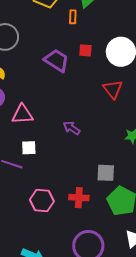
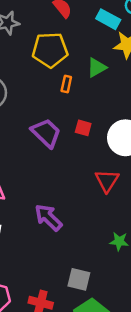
orange rectangle: (73, 17) -> (66, 84), moved
purple arrow: (72, 128) -> (48, 218), size x1.4

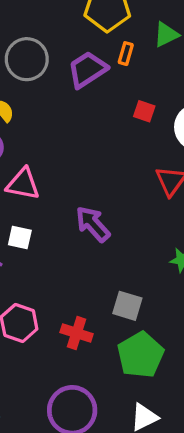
purple trapezoid: (46, 133) -> (87, 70), moved, turned -80

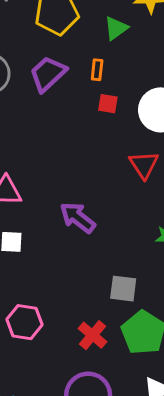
orange rectangle: (126, 54) -> (97, 70), moved
red cross: (77, 333) -> (93, 335), moved, turned 32

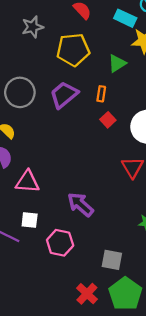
red square: (108, 104) -> (108, 120), turned 35
pink hexagon: (24, 322) -> (60, 243), moved

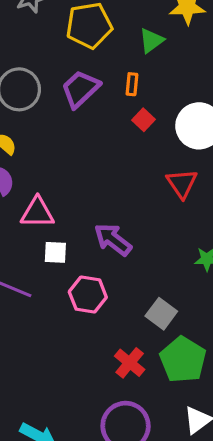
white square: (30, 220) -> (55, 252), moved
gray square: (112, 260) -> (161, 314), turned 30

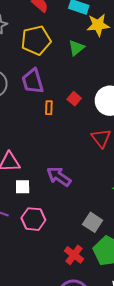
orange rectangle: (132, 84) -> (49, 108), moved
purple trapezoid: (80, 89) -> (33, 81), turned -60
pink hexagon: (88, 294) -> (33, 219), moved

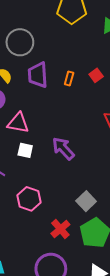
purple trapezoid: (33, 81) -> (38, 75), moved
pink hexagon: (33, 219) -> (29, 199), moved

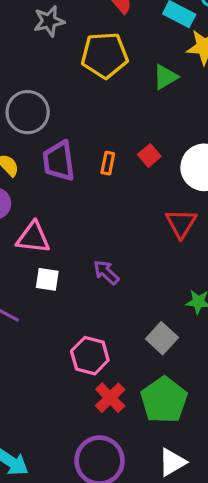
purple arrow: (63, 148) -> (106, 272), size x0.7
pink hexagon: (29, 199) -> (90, 356), moved
gray square: (86, 201) -> (162, 338), moved

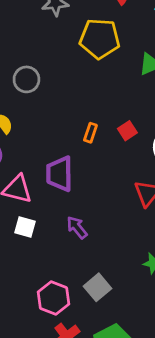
gray circle: (28, 112) -> (26, 79), size x0.7
purple trapezoid: (59, 161) -> (59, 174), moved
gray square: (162, 338) -> (98, 287), moved

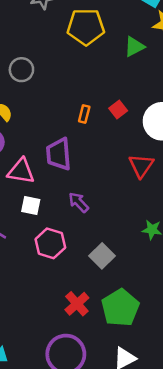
pink hexagon: (53, 298) -> (50, 243), moved

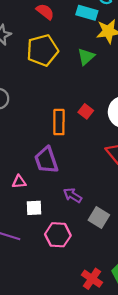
orange rectangle: (84, 114) -> (59, 122), size x1.6
pink triangle: (21, 171) -> (19, 182), size x0.6
gray square: (102, 256) -> (99, 218), moved

